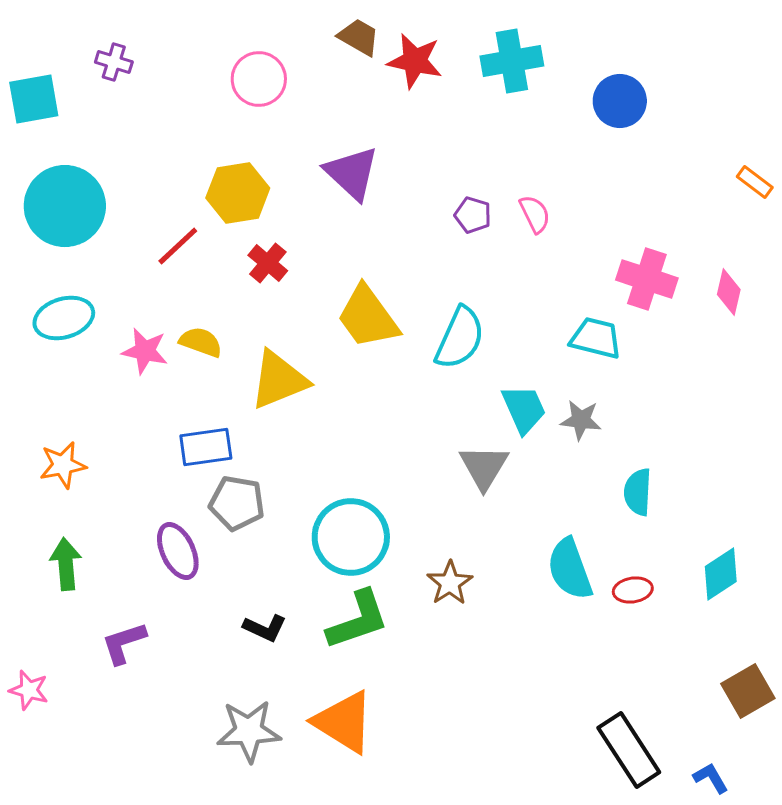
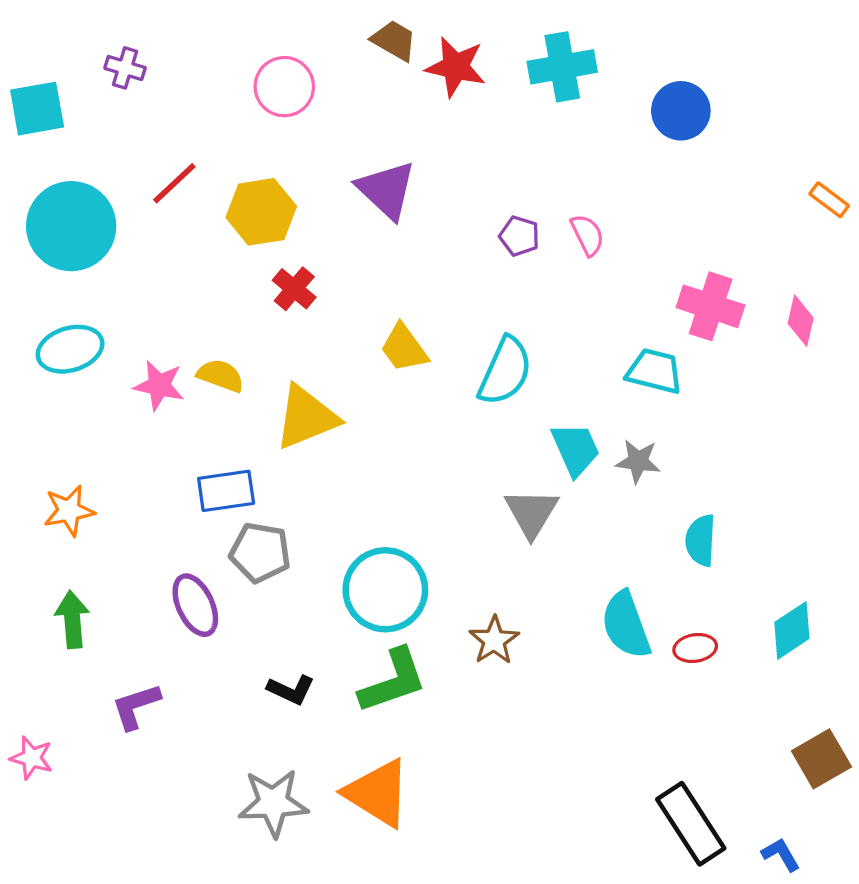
red line: (178, 246) -> (174, 183), moved
yellow trapezoid: (368, 317) -> (404, 348), size x0.7

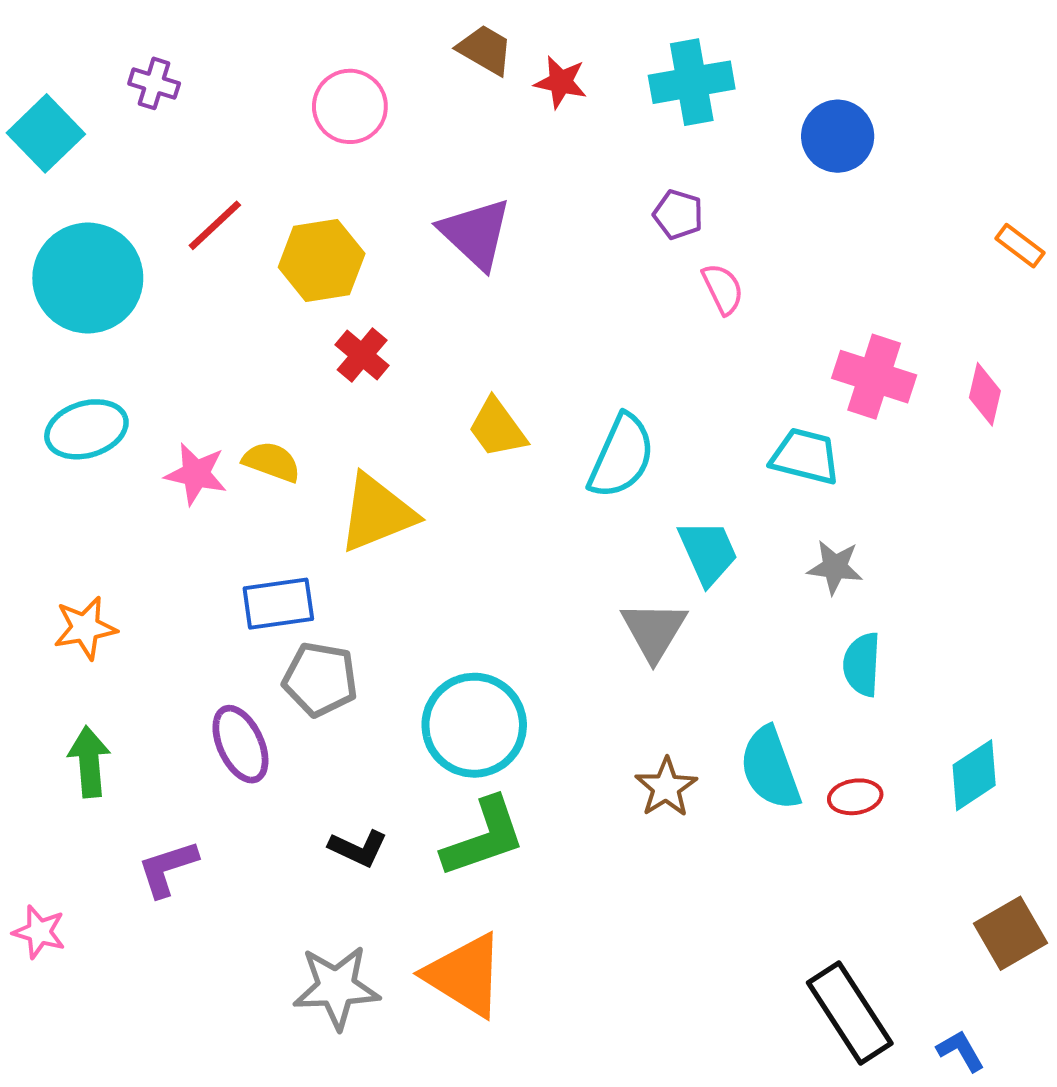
red star: (456, 67) -> (561, 82), size x0.7
cyan square: (37, 109) -> (46, 133), turned -34
purple pentagon: (519, 236) -> (678, 215), moved
gray star: (638, 461) -> (835, 567), moved
brown star: (494, 640) -> (666, 787), moved

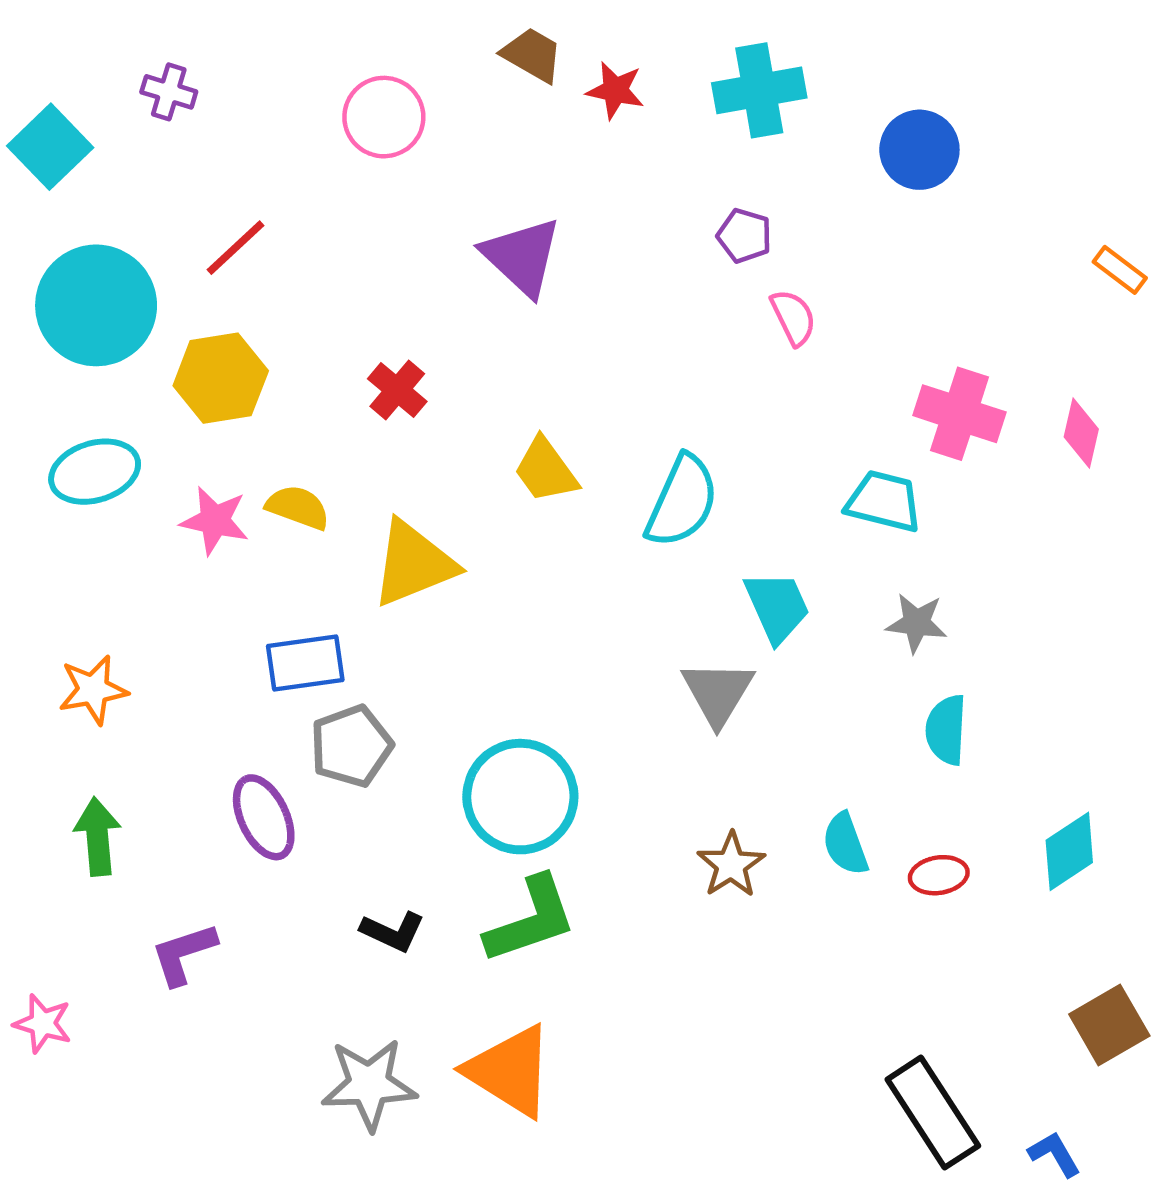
yellow hexagon: (322, 260) -> (221, 378), moved
gray pentagon: (320, 679) -> (351, 746), turned -30
cyan semicircle: (770, 768) -> (845, 844), size x0.7

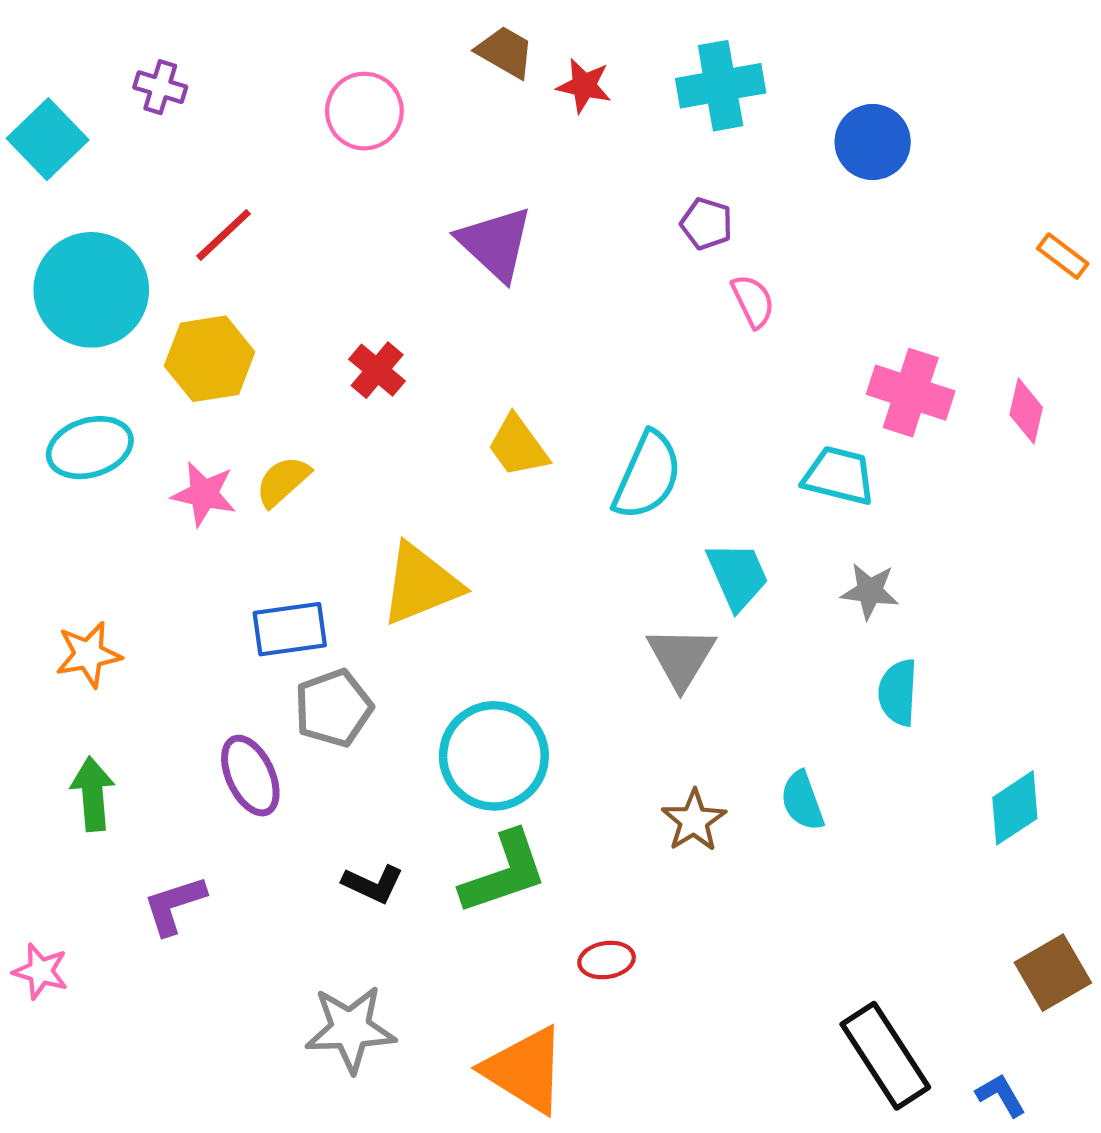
yellow semicircle: (298, 507) -> (283, 481), turned -62
yellow triangle: (414, 564) -> (421, 584), moved
red ellipse: (939, 875) -> (607, 960), moved
orange triangle: (510, 1071) -> (525, 1070), moved

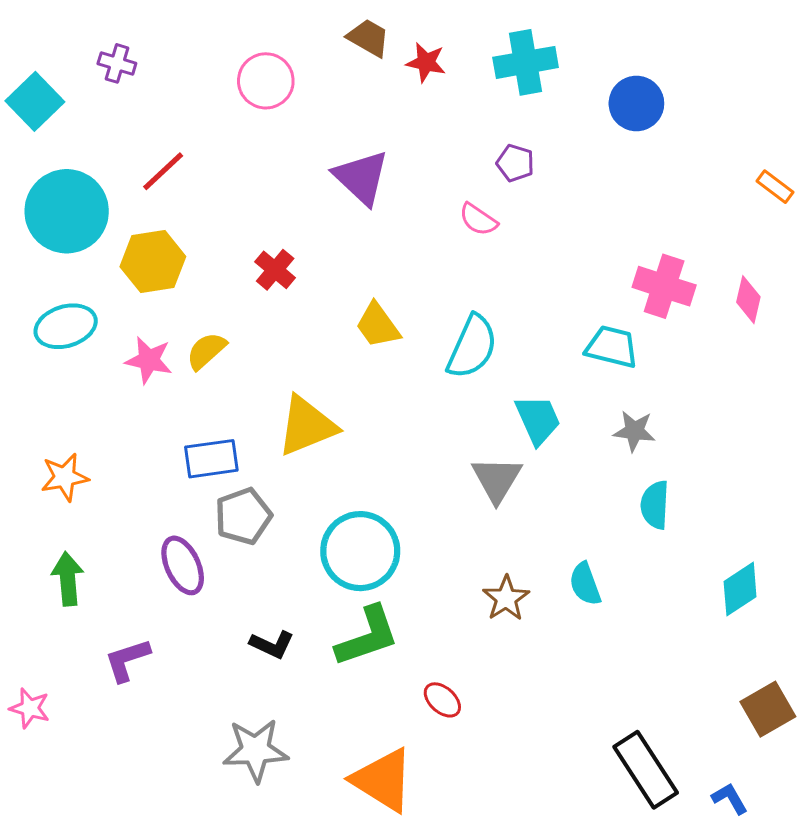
pink semicircle: (753, 301) -> (478, 219), moved, turned 150
red ellipse: (607, 960) -> (442, 700), turned 51

